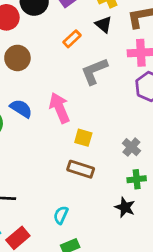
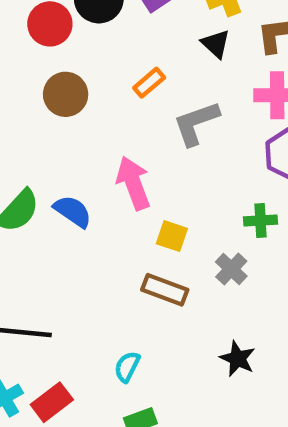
orange rectangle: (72, 39) -> (149, 83), moved
blue semicircle: (21, 109) -> (73, 211), moved
gray cross: (131, 147) -> (231, 269), moved
green cross: (137, 179) -> (260, 221), moved

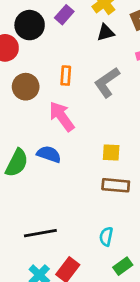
black triangle: (216, 44) -> (106, 33), turned -42
orange rectangle: (149, 83) -> (66, 76), moved, turned -30
pink arrow: (133, 183) -> (62, 116), moved

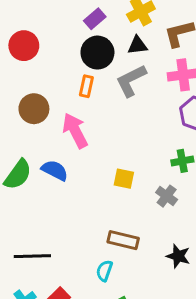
black circle: (30, 25) -> (97, 53), moved
gray L-shape: (107, 82) -> (131, 81), moved
brown circle: (26, 87) -> (34, 109), moved
brown rectangle: (116, 185) -> (123, 240), moved

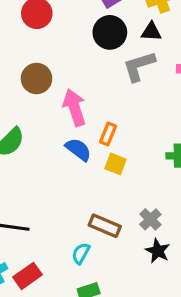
orange rectangle: (86, 86) -> (108, 134), moved
blue semicircle: (55, 170) -> (78, 149), moved
gray cross: (167, 196) -> (150, 219), moved

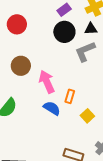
yellow square: (116, 164) -> (87, 116), moved, turned 32

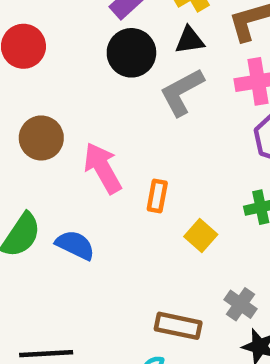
blue semicircle: (52, 108) -> (75, 245), moved

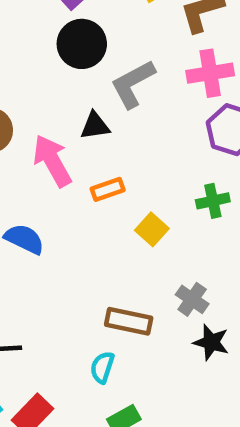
black triangle: (190, 40) -> (95, 126), moved
orange rectangle: (157, 196) -> (108, 189), turned 60

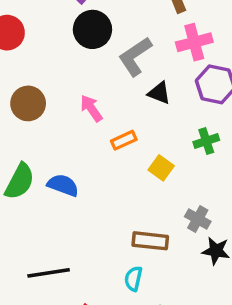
black triangle: (95, 126) -> (159, 93), moved, turned 35
pink arrow: (52, 161) -> (91, 108), moved, size x0.7

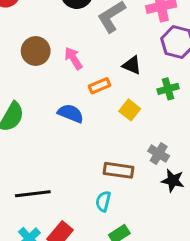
black triangle: (159, 93) -> (132, 65), moved
brown circle: (28, 103) -> (36, 51), moved
blue semicircle: (63, 185) -> (71, 113), moved

